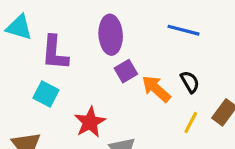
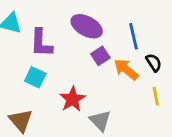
blue line: (184, 30) -> (133, 36), moved, turned 65
purple ellipse: (111, 35) -> (87, 26), turned -56
yellow line: (191, 122) -> (156, 96), turned -36

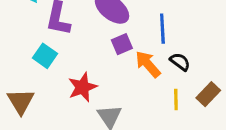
black semicircle: (154, 63) -> (180, 62), turned -30

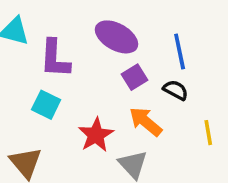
black semicircle: (180, 62) -> (176, 90), moved
orange arrow: (148, 64) -> (146, 122), moved

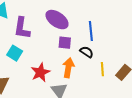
purple square: (135, 77) -> (65, 43), turned 32
orange arrow: (146, 122) -> (68, 68), turned 54
yellow line: (208, 133) -> (102, 69), moved

